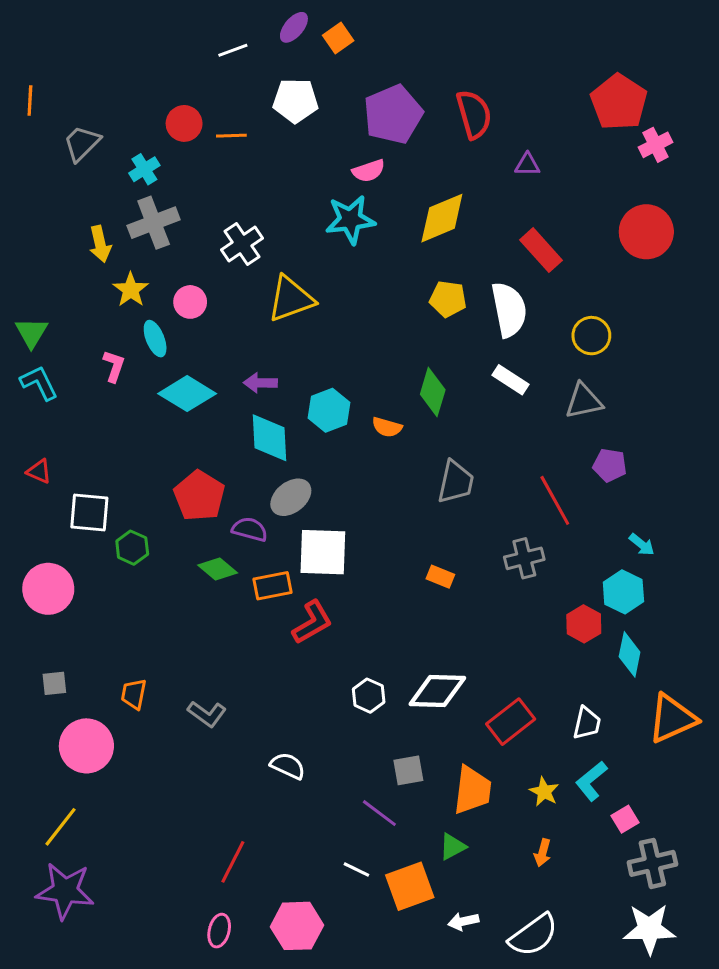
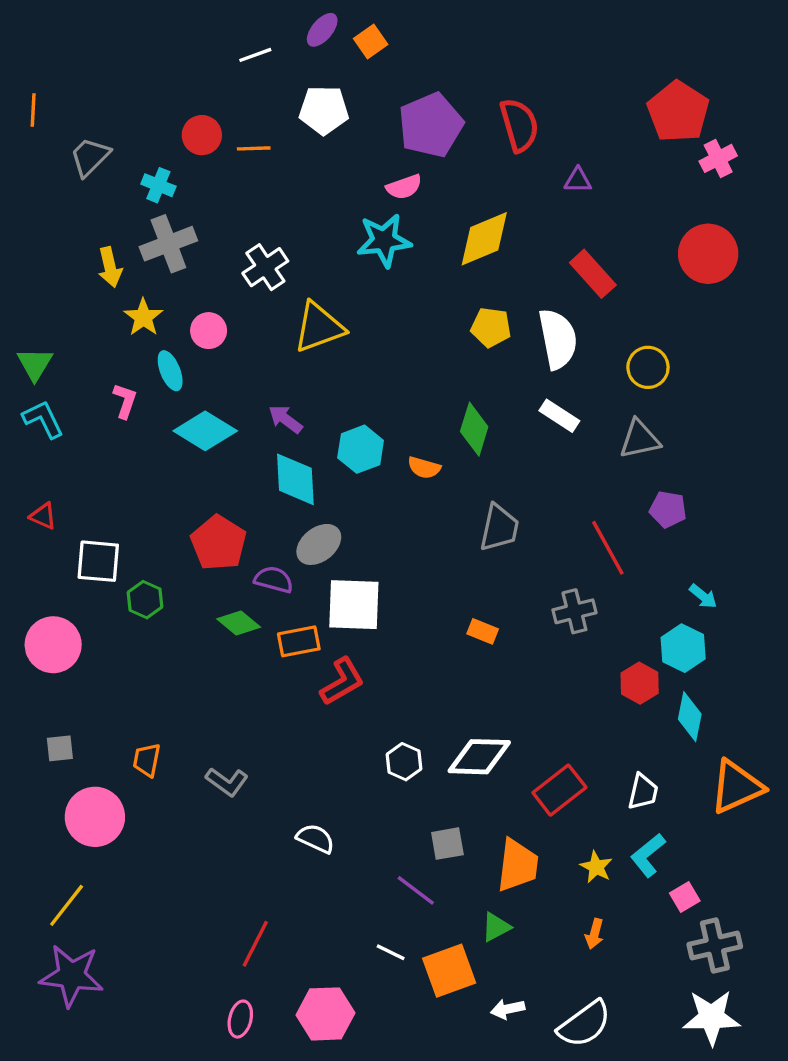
cyan cross: (144, 169) -> (158, 185), turned -36
purple arrow: (260, 383) -> (285, 419), turned 36

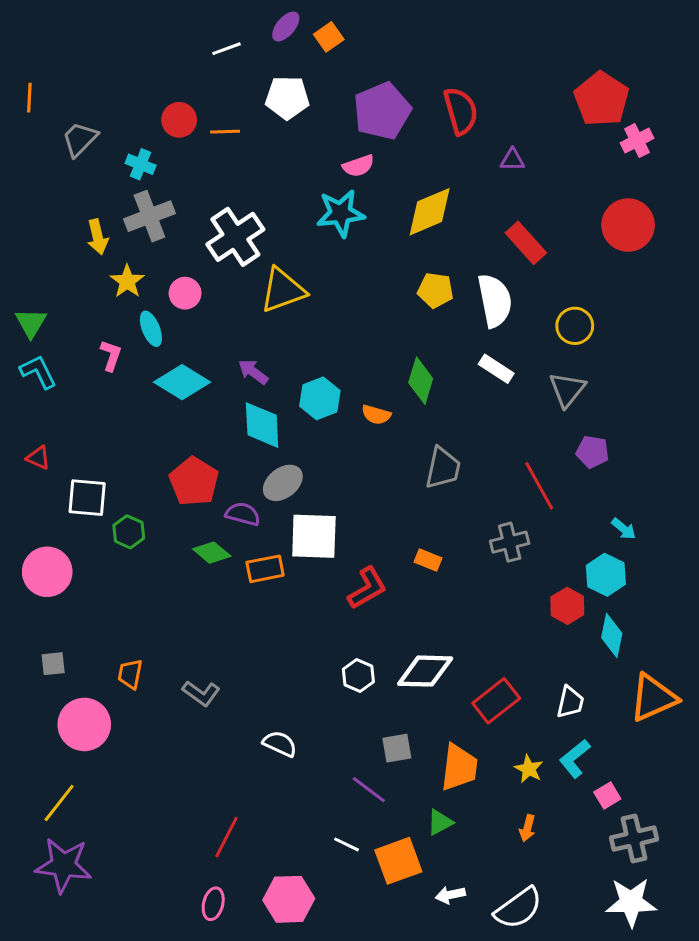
white cross: (265, 267) -> (235, 237), size x1.4
gray triangle: (640, 439) -> (567, 390), turned -39
red L-shape: (342, 681) -> (367, 588), moved

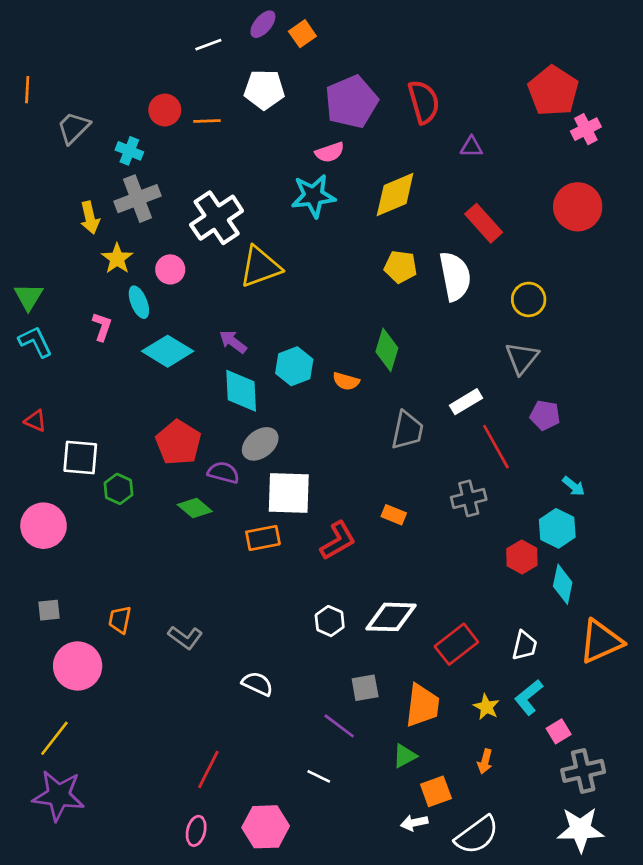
white rectangle: (496, 369) -> (466, 402), moved, turned -64
orange rectangle: (265, 569) -> (263, 538), moved
orange square: (398, 861) -> (436, 791), moved, size x0.7

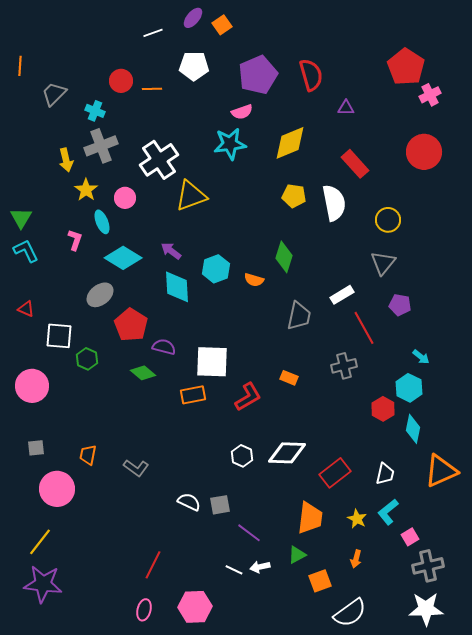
gray ellipse: (260, 444) -> (100, 295), moved
gray square: (365, 688) -> (220, 505), moved
white arrow: (414, 823) -> (260, 567), moved

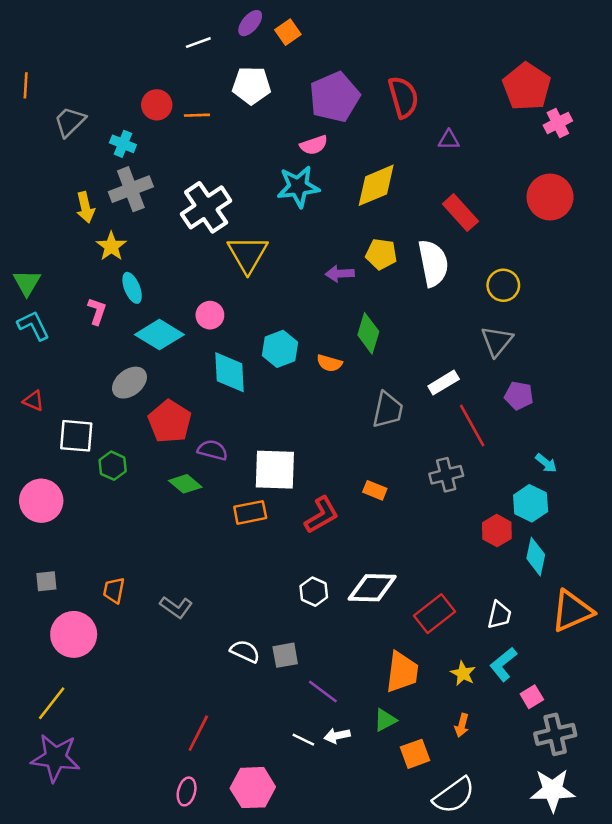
yellow triangle: (191, 196) -> (248, 254), turned -40
pink circle: (125, 198) -> (210, 315), moved
purple arrow: (171, 251) -> (340, 274), moved, turned -40

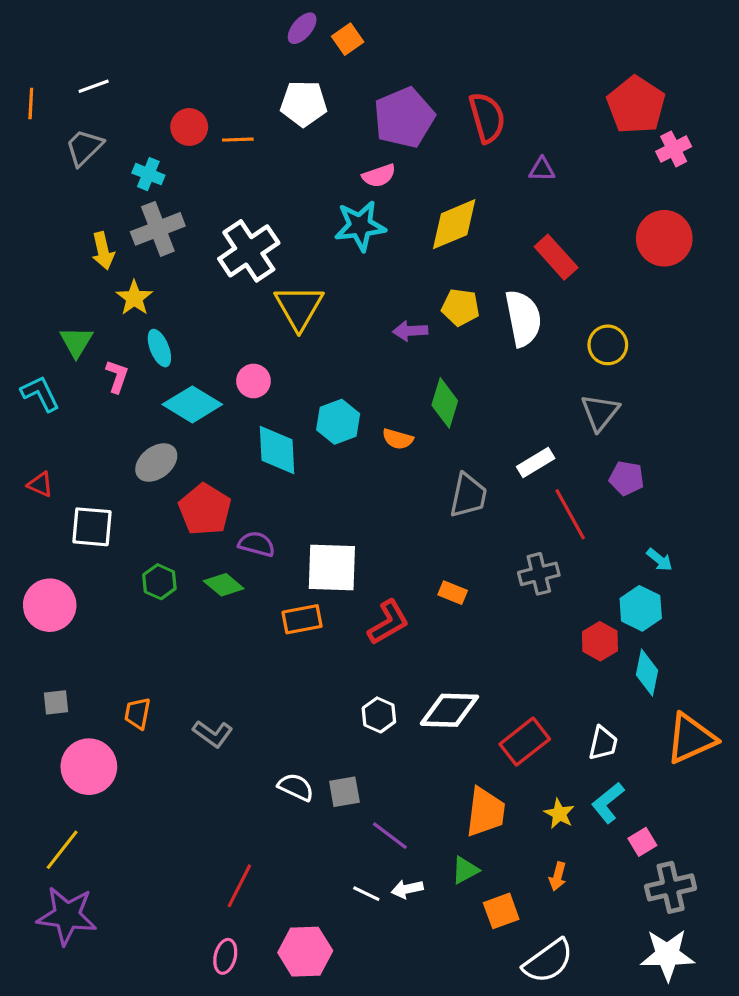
white line: (198, 43) -> (94, 86), moved
green triangle: (27, 283) -> (76, 342), moved
green hexagon: (113, 466) -> (159, 582), moved

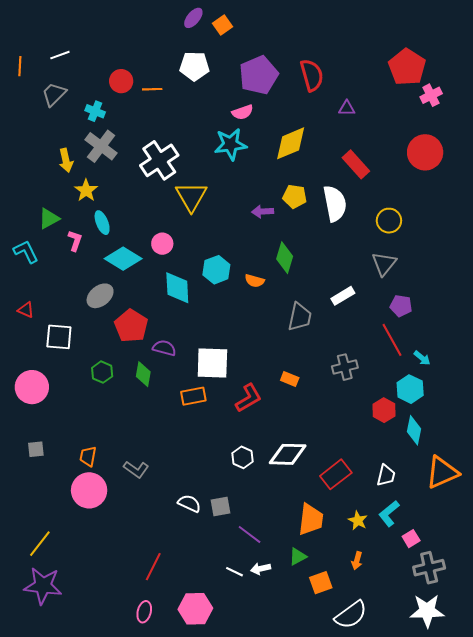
gray cross: (158, 229) -> (101, 146), turned -32
green triangle: (76, 342) -> (49, 219), turned 30
red line: (570, 514) -> (392, 340), moved
green diamond: (224, 585) -> (143, 374), turned 60
pink circle: (89, 767) -> (89, 490), moved

